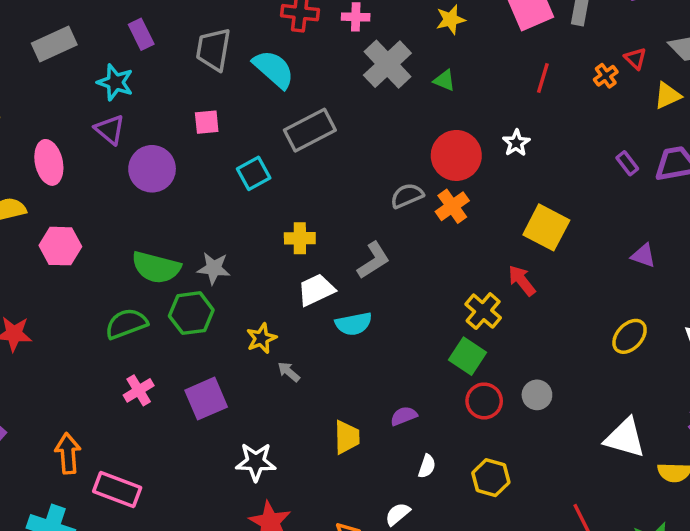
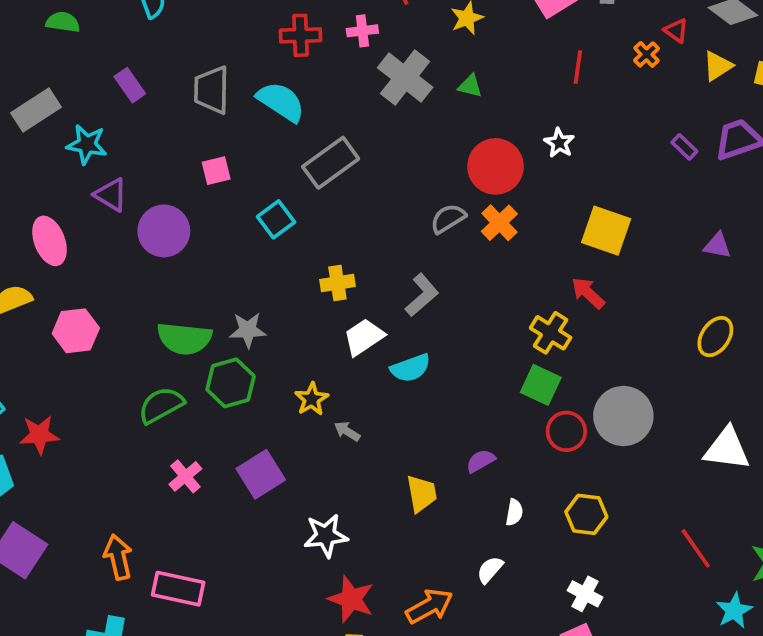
cyan star: (115, 82) -> (87, 144), moved
gray circle: (537, 395) -> (623, 416), size x1.8

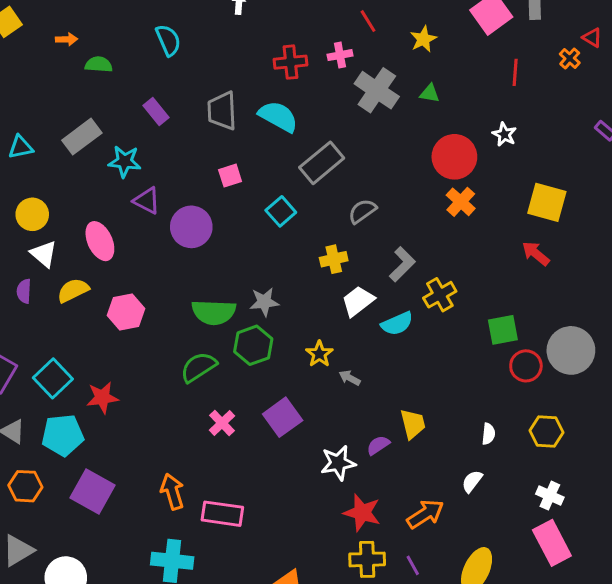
gray semicircle: (448, 219) -> (362, 211), moved
yellow cross: (551, 333) -> (440, 295), moved, turned 32
green square: (541, 385) -> (503, 330), turned -32
purple semicircle: (481, 461) -> (378, 445), moved

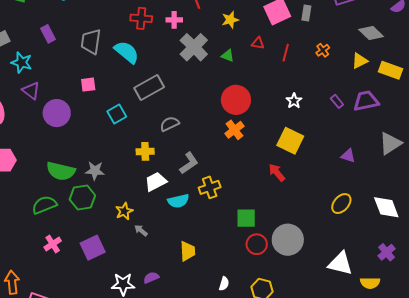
red triangle: (592, 38) -> (258, 43), moved, turned -32
white star: (504, 134) -> (294, 101), moved
yellow trapezoid: (413, 424) -> (188, 251), moved

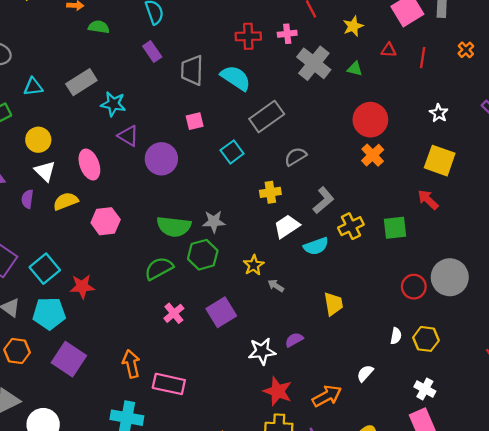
purple rectangle: (48, 34) -> (152, 52), moved
green square: (246, 218) -> (395, 228), moved
white semicircle: (224, 284) -> (396, 336), moved

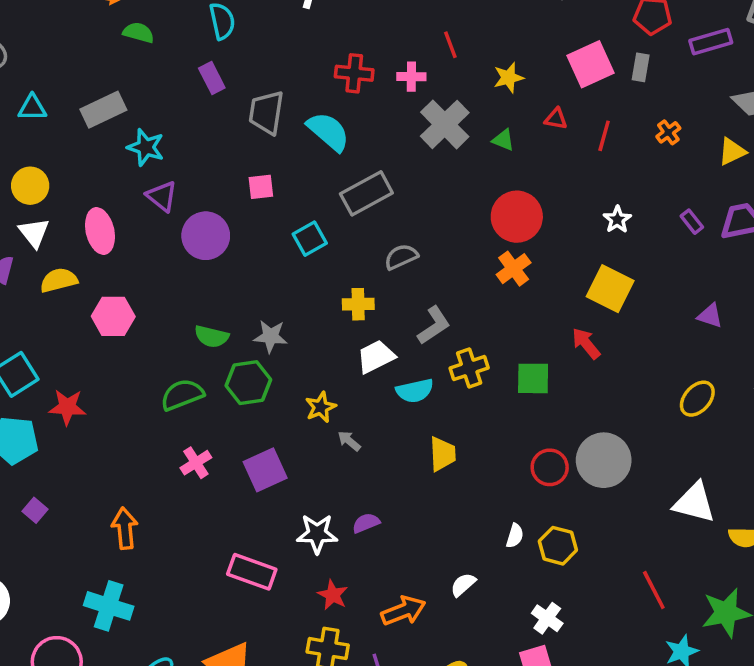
green semicircle: (174, 227) -> (212, 336), size x0.7
yellow trapezoid: (333, 304) -> (442, 454), moved
purple square: (69, 359) -> (35, 510), size x0.5
pink rectangle: (169, 384) -> (252, 572), moved
red star: (278, 391) -> (333, 595), size x0.7

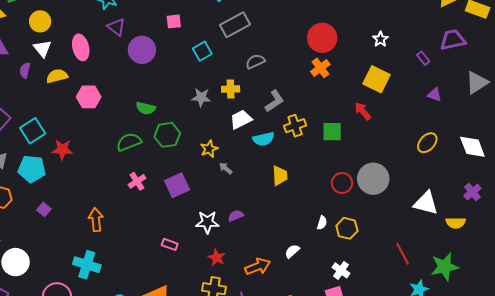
purple rectangle: (692, 222) -> (423, 58), moved
gray star: (271, 336) -> (201, 97), moved
pink rectangle: (252, 572) -> (170, 244), size x0.6

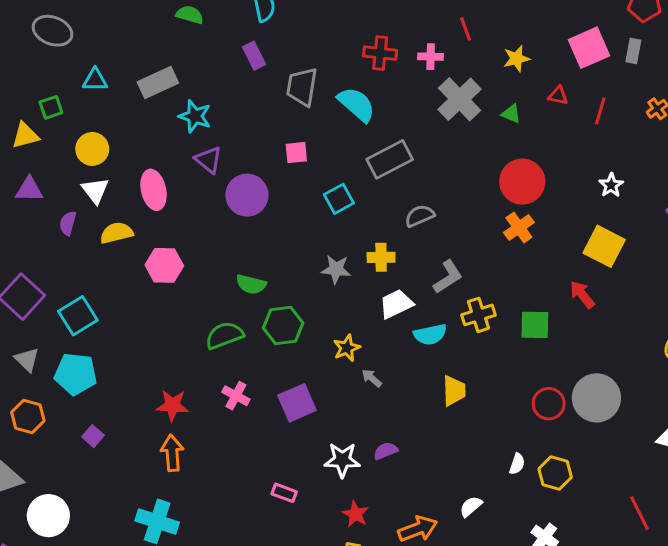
red star: (62, 150) -> (173, 405), moved
pink cross: (137, 181) -> (236, 396), turned -30

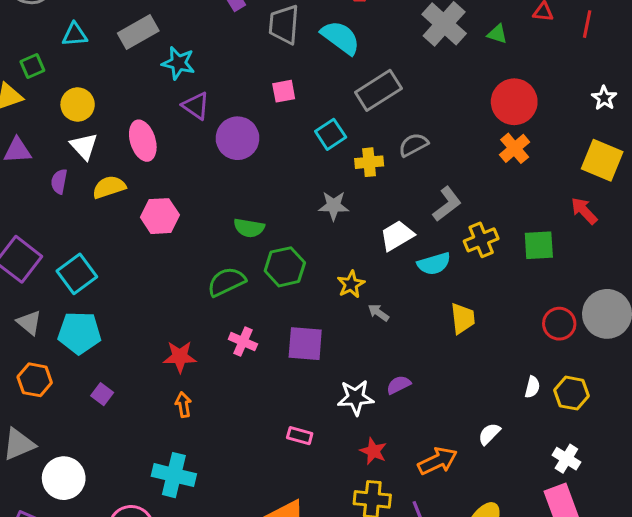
yellow cross: (381, 257) -> (369, 162), moved
purple square: (297, 403) -> (305, 344), turned 33
orange arrow: (172, 453) -> (183, 405), size x0.7

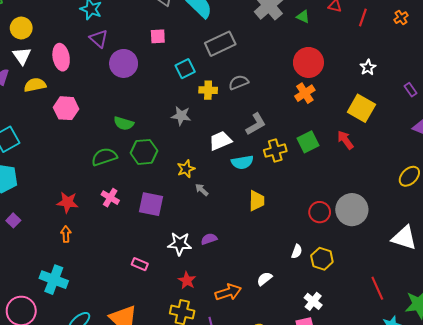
green square: (539, 245) -> (308, 142), moved, turned -30

